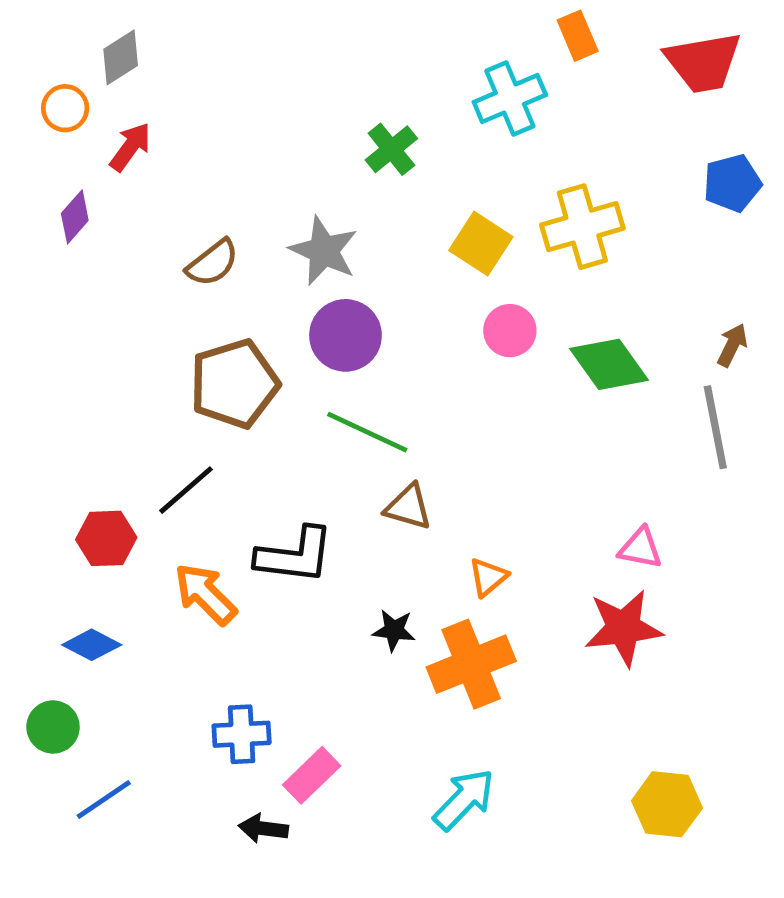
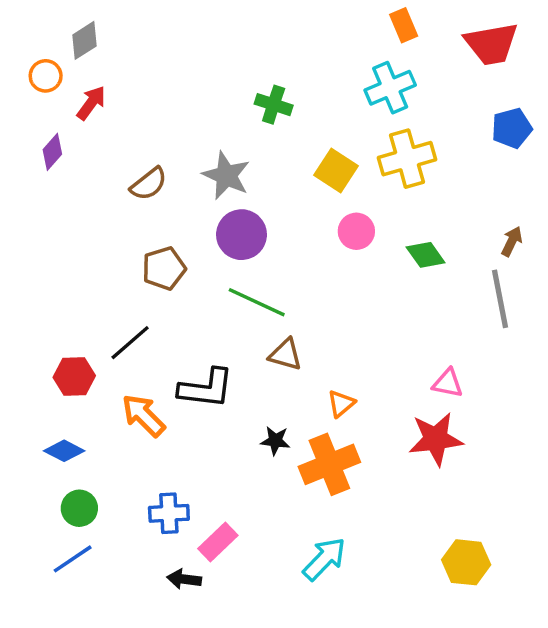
cyan cross: (510, 99) -> (390, 88), moved
green cross: (391, 149) -> (274, 105), turned -33
green diamond: (609, 364) -> (426, 255), size x0.7
brown pentagon: (234, 384) -> (164, 268), size x0.7
green circle: (53, 727) -> (79, 508), moved

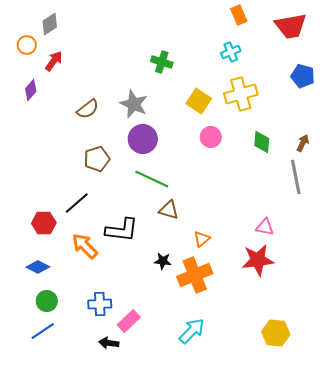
cyan cross: (390, 88) -> (231, 52), size x0.7
blue pentagon: (512, 128) -> (303, 76), turned 30
green diamond: (426, 255) -> (262, 142), moved, turned 40

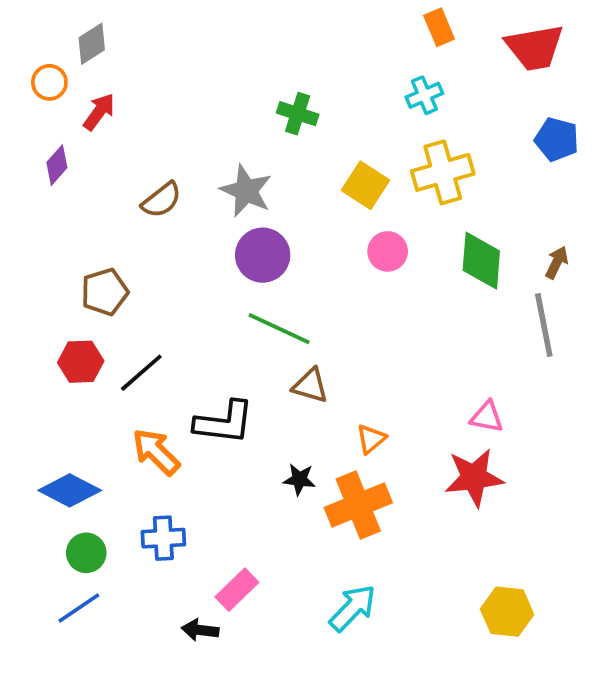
green diamond: (262, 142) -> (481, 261), size x1.4
brown pentagon: (97, 159) -> (105, 292), moved
red hexagon: (44, 223) -> (81, 362), moved
blue diamond: (38, 267) -> (70, 490), size x1.4
blue cross: (100, 304) -> (163, 538), moved

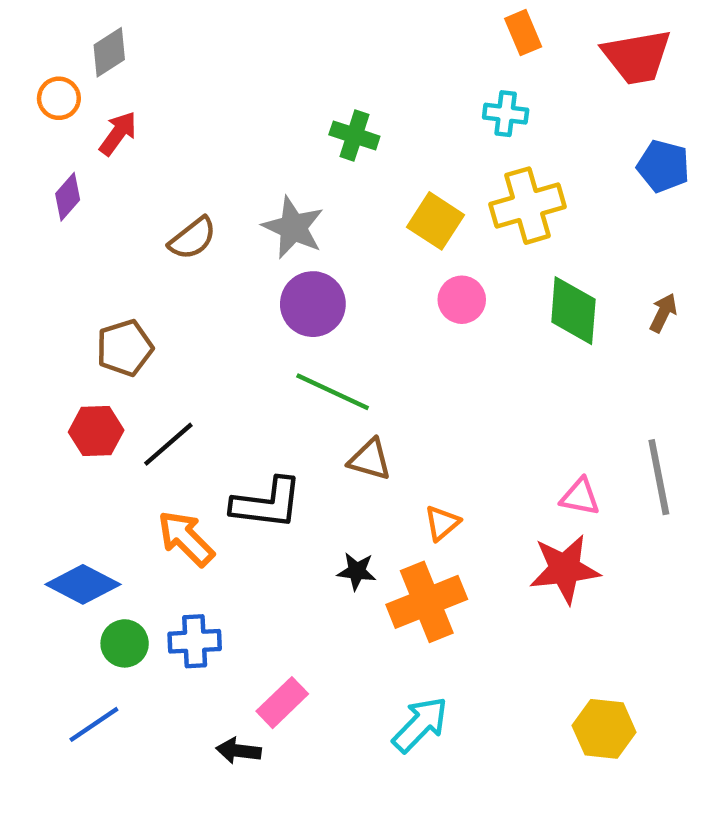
cyan cross: (424, 95) -> (506, 114), turned 30
gray line: (544, 325) -> (659, 477), moved
green circle: (86, 553) -> (125, 643), moved

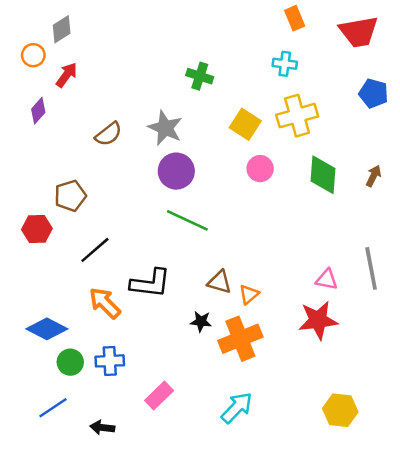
red hexagon: (96, 431) -> (37, 229), moved
brown triangle: (370, 460) -> (219, 282), moved
black arrow: (238, 751) -> (102, 427), moved

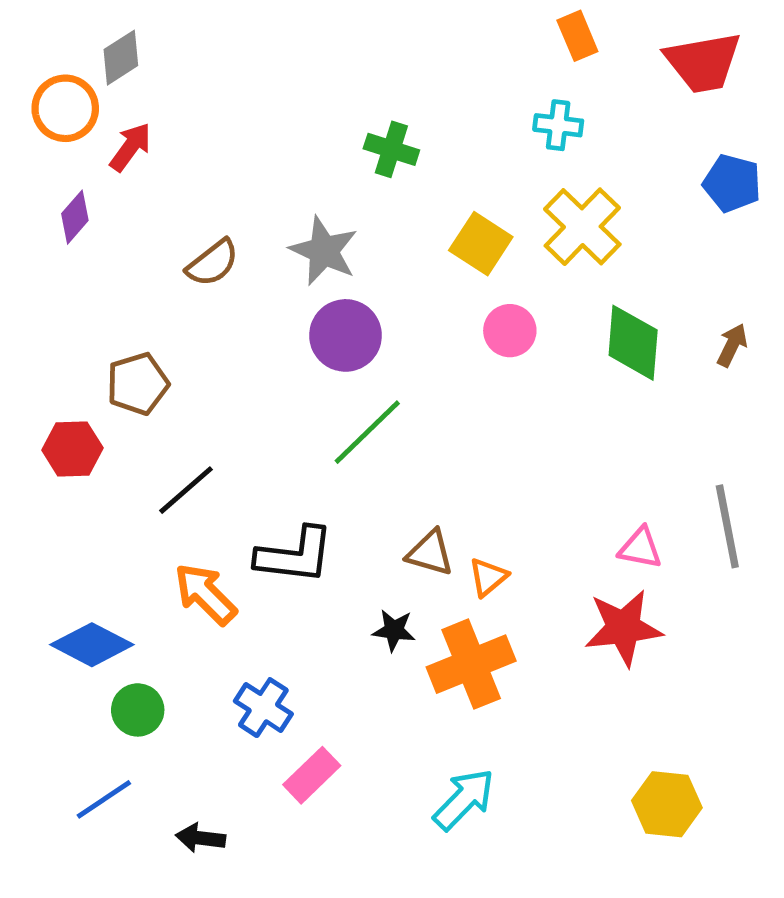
orange circle: (33, 55) -> (65, 108), size x1.4
yellow cross: (297, 116) -> (582, 227), turned -30
green line: (187, 220) -> (367, 432), turned -69
blue cross: (110, 361) -> (263, 708), moved, turned 36

